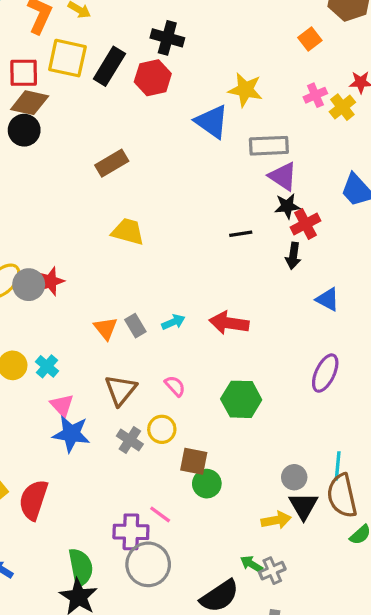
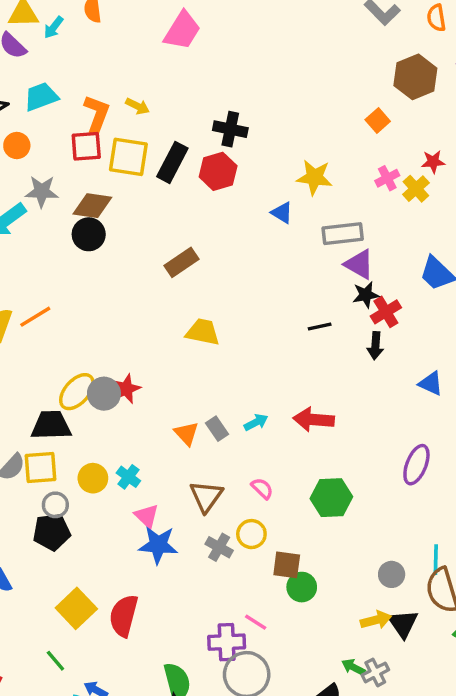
red square: (24, 73) -> (86, 146), moved
blue triangle: (212, 122) -> (282, 213), size x0.6
blue triangle: (328, 299) -> (431, 384), moved
black triangle: (303, 506) -> (403, 624), moved

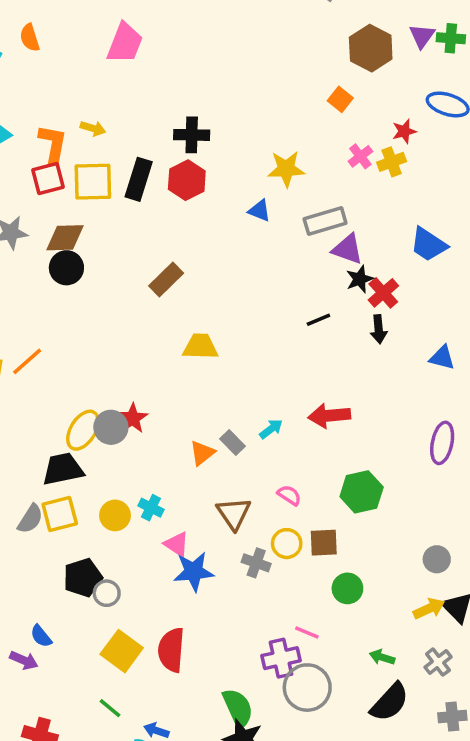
yellow cross: (416, 189) -> (392, 162), turned 32
orange triangle: (186, 433) -> (202, 453), turned 44
gray circle: (55, 505) -> (107, 593), moved
brown square: (287, 565) -> (324, 543), moved
green arrow: (353, 667) -> (382, 657), moved

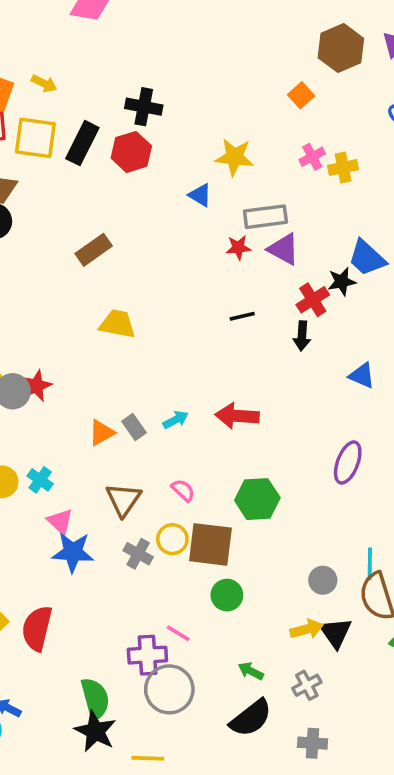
red star: (404, 131) -> (238, 248), moved
black star: (360, 279) -> (342, 282), moved
brown square: (324, 543) -> (210, 544), size x1.5

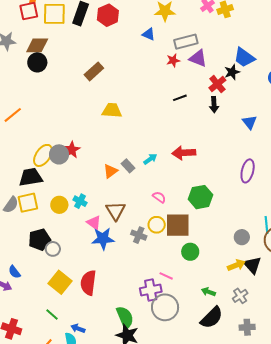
blue triangle: (362, 376) -> (249, 122), turned 35
brown triangle: (123, 499) -> (116, 211), moved

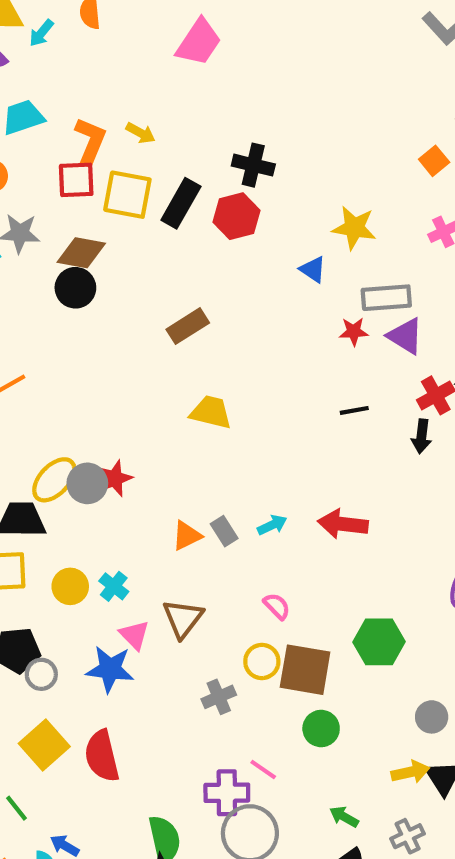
green hexagon: (200, 197) -> (379, 642), moved
gray cross: (139, 235) -> (219, 697), moved, turned 35
blue star: (103, 239) -> (110, 669), moved
red semicircle: (88, 283) -> (102, 756), turned -30

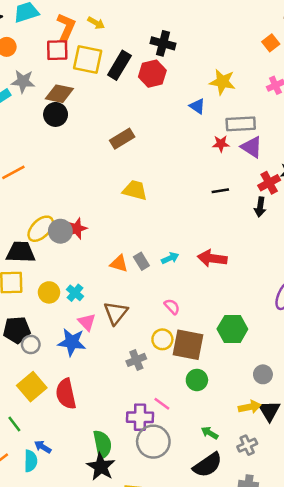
orange triangle: (187, 536) -> (119, 263), turned 42

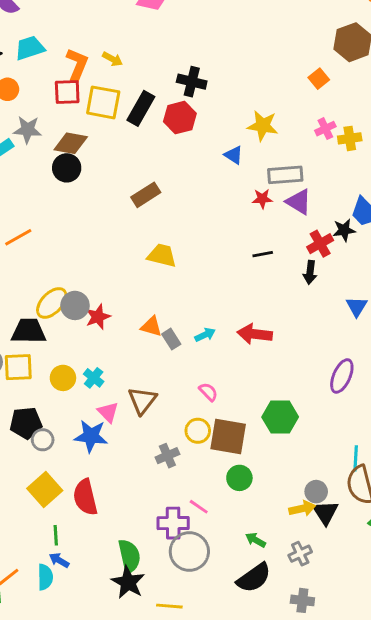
red star: (77, 229) -> (98, 317), moved
orange triangle: (119, 263) -> (151, 326), moved
gray circle: (263, 374) -> (316, 492), moved
green line: (14, 424) -> (56, 535), moved, turned 35

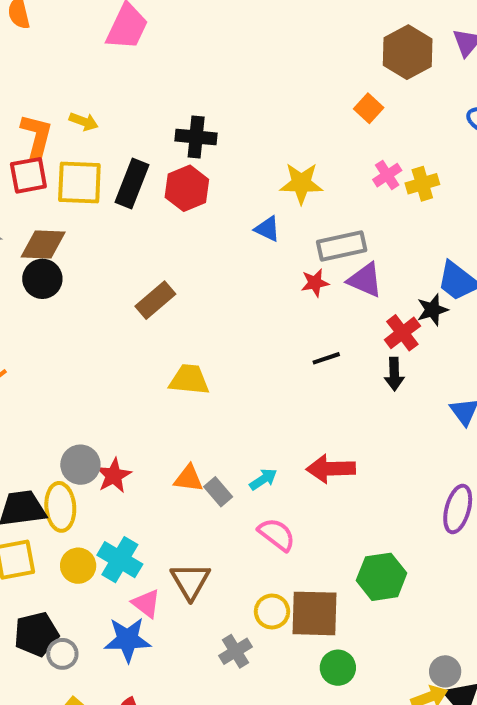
yellow ellipse: (52, 303) -> (60, 507), moved, turned -40
cyan cross: (94, 378) -> (120, 560), size x1.5
pink semicircle: (208, 392) -> (277, 534), moved, size x1.4

